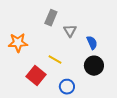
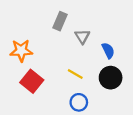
yellow line: (55, 60) -> (75, 74), moved
red square: (36, 76) -> (32, 81), moved

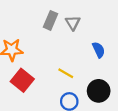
gray triangle: (82, 36) -> (73, 23), moved
black circle: (111, 78) -> (99, 91), moved

